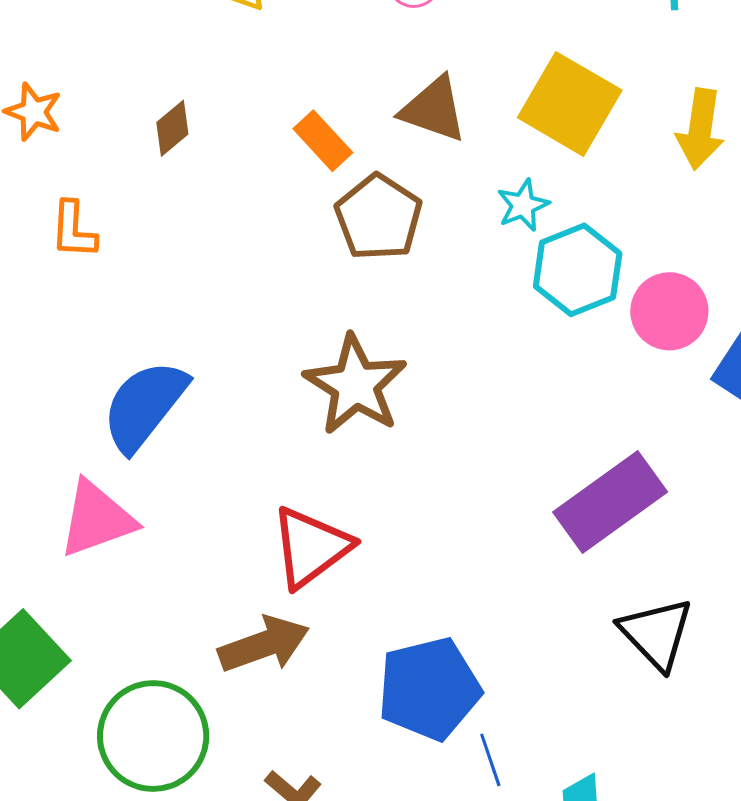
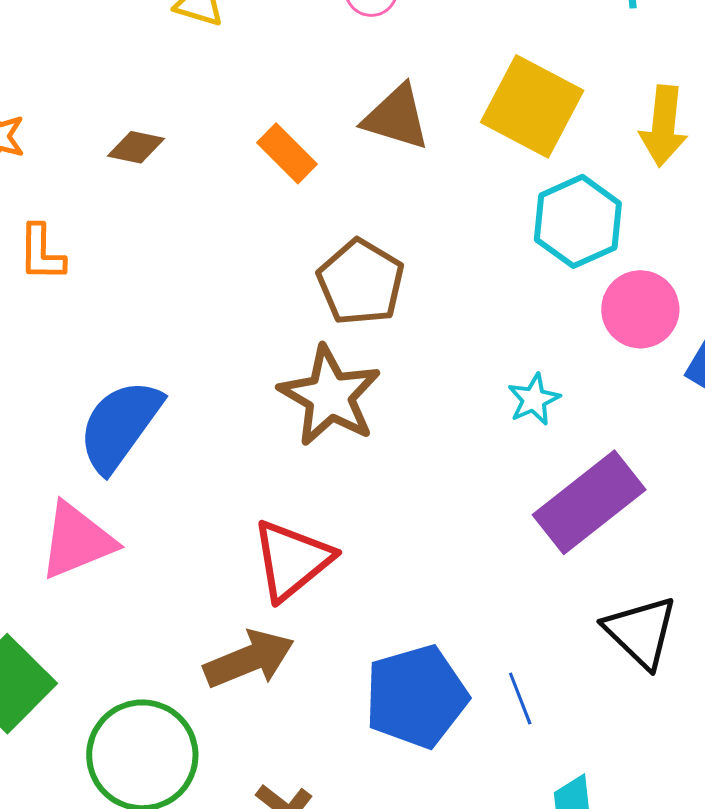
brown diamond: (172, 128) -> (136, 147), turned 54
cyan star: (523, 205) -> (534, 399), moved
brown pentagon: (379, 217) -> (361, 282), moved
cyan hexagon: (578, 270) -> (578, 221), moved
blue line: (490, 760) -> (520, 698), moved

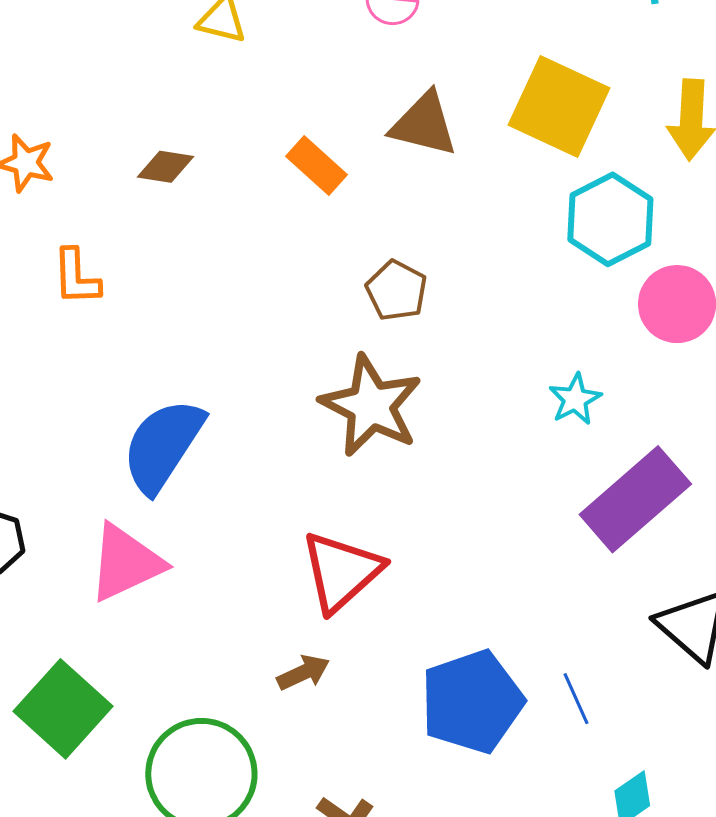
brown pentagon: (361, 282) -> (396, 291), size x0.7
brown arrow: (249, 659) -> (303, 673), size x0.6

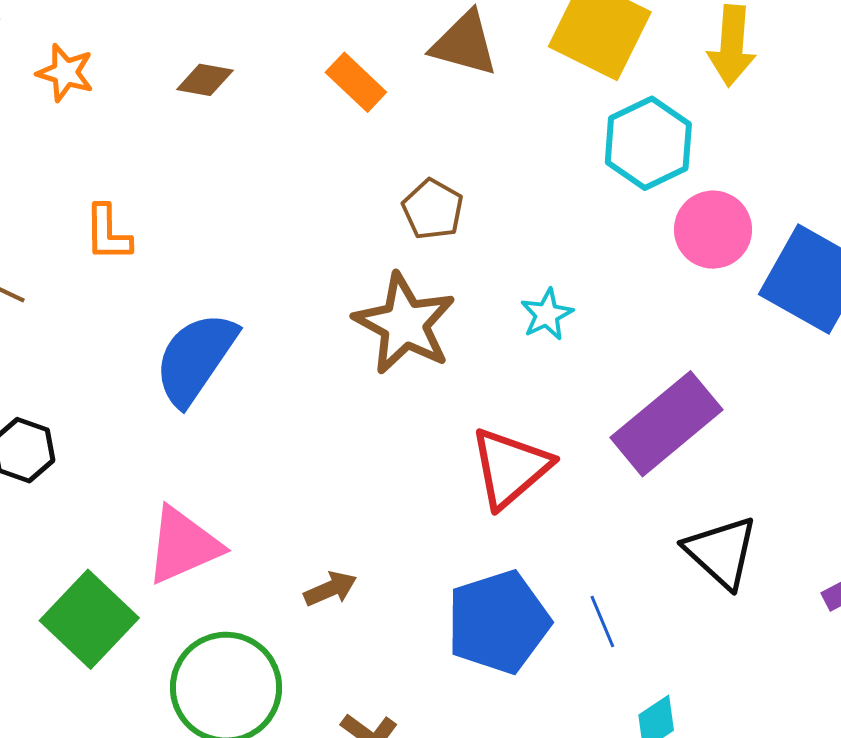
orange L-shape: (76, 277) -> (108, 233), moved
cyan star: (575, 399) -> (547, 314), moved
pink triangle: (126, 563) -> (183, 545), moved
red triangle: (341, 571) -> (510, 468), moved

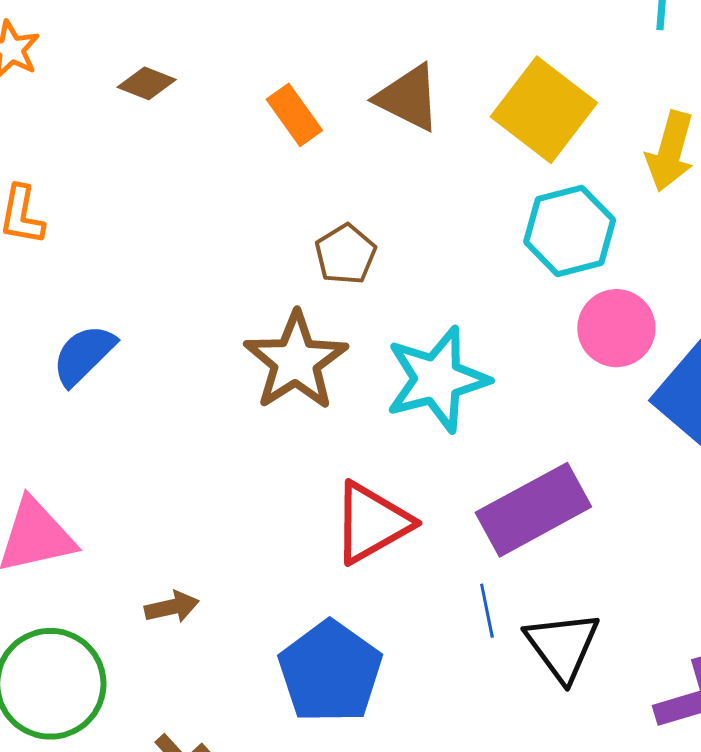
cyan star: (547, 314) -> (437, 379), size x2.0
blue semicircle: (195, 358) -> (84, 355), size x0.7
blue pentagon: (498, 622) -> (330, 672), turned -30
blue line: (602, 622) -> (487, 611), moved

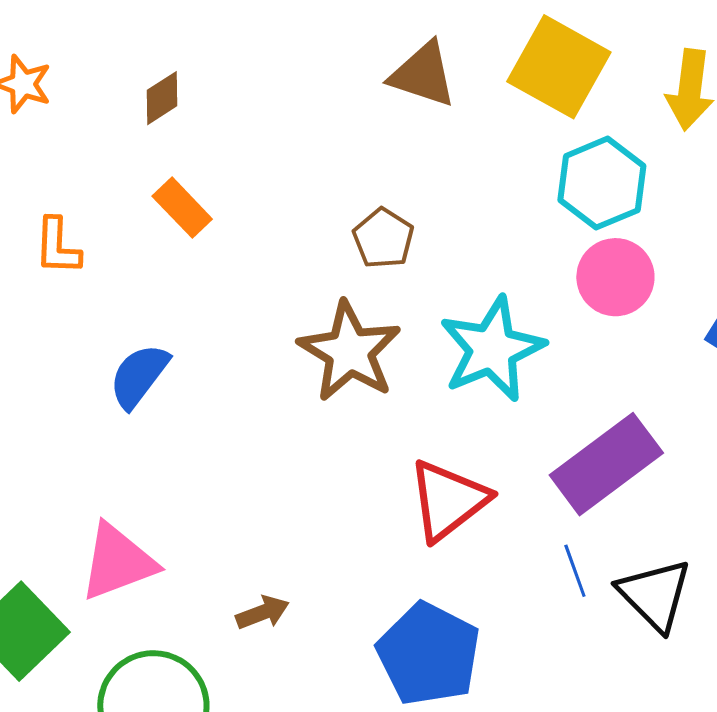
brown diamond: (147, 83) -> (162, 98), turned -46
orange rectangle: (294, 115) -> (182, 208), moved
pink circle: (616, 328) -> (615, 277), moved

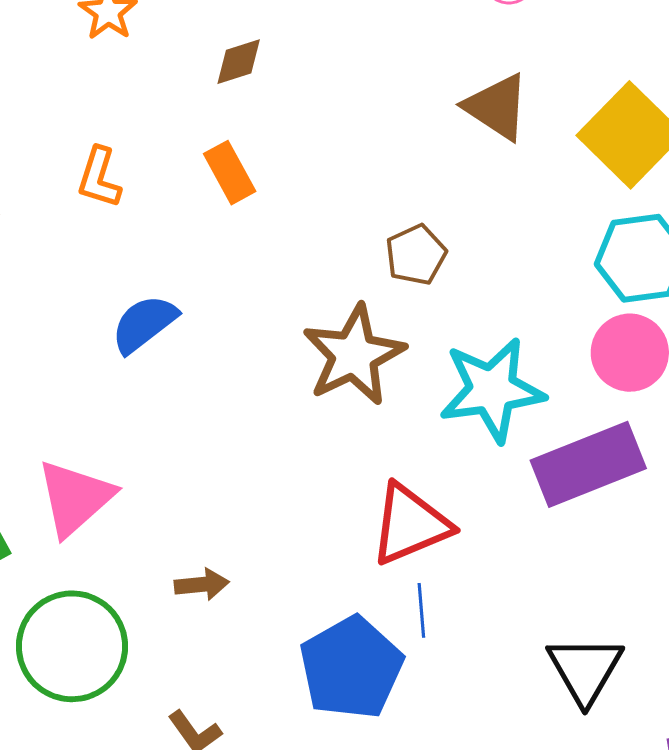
purple rectangle: (606, 464) -> (588, 464), moved
pink triangle: (118, 562) -> (75, 498), turned -36
blue line: (575, 571) -> (421, 610), moved

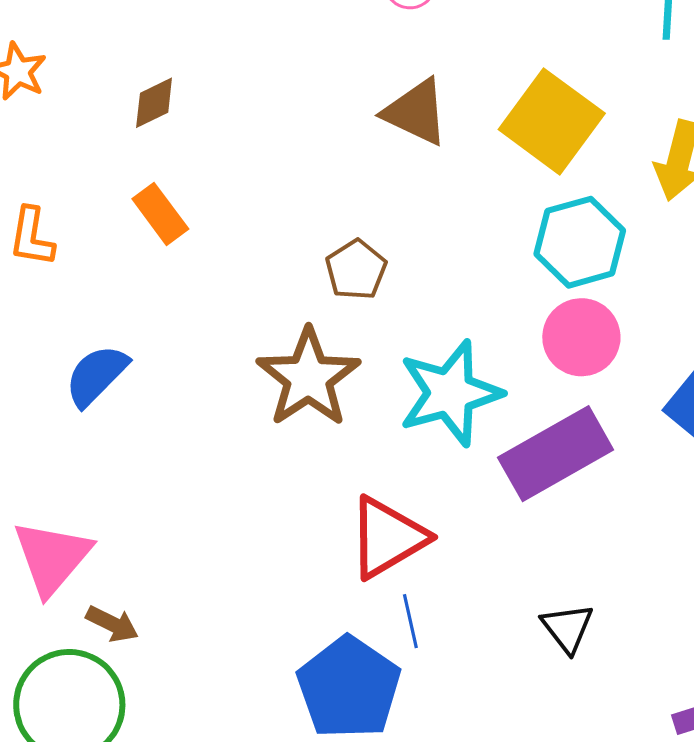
brown arrow: (202, 584) -> (112, 624), moved, turned 40
black triangle: (585, 670) -> (567, 628), moved, size x0.7

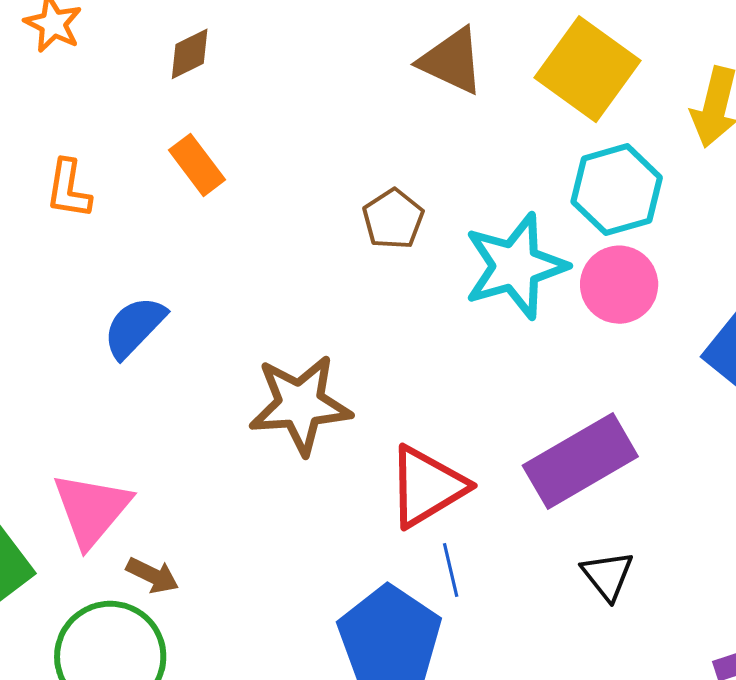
brown star: (308, 378) -> (300, 405), moved, turned 30
cyan star: (450, 393) -> (515, 266), moved
purple rectangle: (556, 454) -> (580, 461), moved

